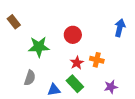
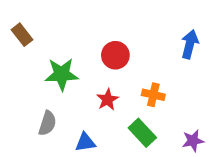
red star: (77, 63) -> (107, 100), moved
green rectangle: (75, 84) -> (142, 133), moved
purple star: (111, 87) -> (193, 141), moved

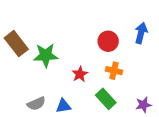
brown rectangle: (22, 35) -> (16, 44), moved, size x1.5
red circle: (115, 55) -> (108, 41), moved
gray semicircle: (47, 123) -> (36, 104), moved, turned 48

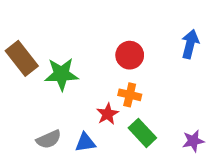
red circle: (108, 41) -> (130, 55), moved
orange cross: (114, 71) -> (130, 95), moved
red star: (80, 74) -> (107, 114), moved

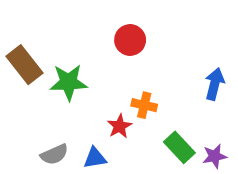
blue arrow: (190, 44) -> (215, 84), moved
red circle: (130, 55) -> (130, 40), moved
green rectangle: (142, 133) -> (179, 147), moved

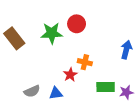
green star: (68, 82) -> (52, 33), moved
green rectangle: (179, 147) -> (106, 87), turned -48

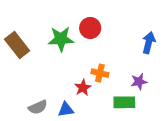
blue arrow: (126, 50) -> (149, 43), moved
purple star: (126, 92) -> (139, 82), moved

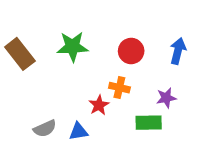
red circle: (90, 28) -> (131, 51), moved

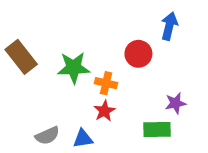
green star: (73, 47) -> (74, 68), moved
blue arrow: (178, 51) -> (169, 26), moved
orange cross: (119, 88) -> (106, 83), moved

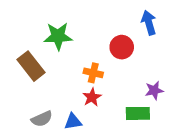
blue arrow: (169, 26) -> (149, 23), turned -30
brown rectangle: (21, 57) -> (31, 66), moved
green star: (74, 68) -> (58, 36), moved

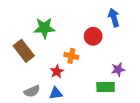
red star: (92, 97) -> (57, 72), moved

